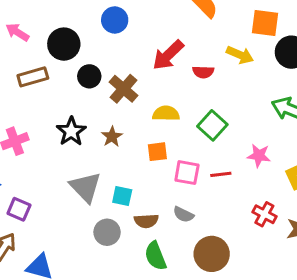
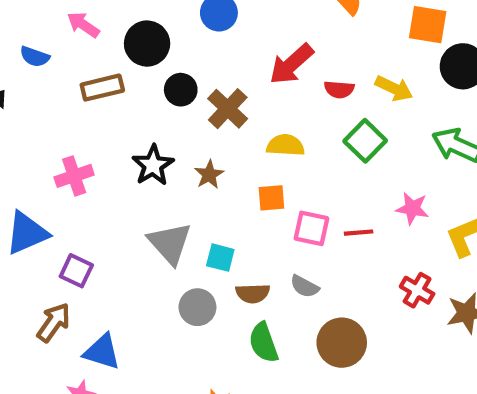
yellow arrow: (240, 55) -> (394, 88), moved
green square: (212, 125) -> (365, 141), moved

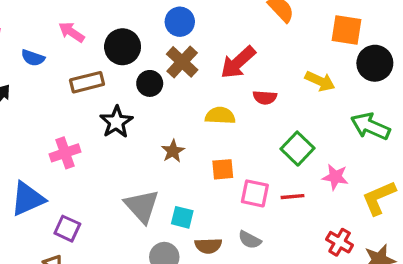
red semicircle: (339, 89) -> (265, 97), moved
brown cross: (228, 109) -> (182, 62), moved
green square: (365, 141) -> (297, 149), moved
yellow semicircle: (285, 145) -> (220, 116), moved
black star: (153, 165) -> (116, 122), moved

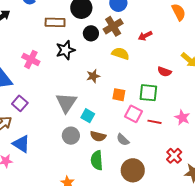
red arrow: (238, 62) -> (145, 36), size x0.6
red semicircle: (265, 97) -> (164, 72), moved
yellow semicircle: (220, 116) -> (120, 54), moved
green square: (297, 149) -> (148, 93), moved, turned 36
pink cross: (65, 153) -> (31, 59), turned 30

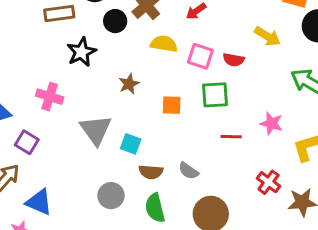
pink cross: (31, 59) -> (50, 97), moved
pink square: (133, 114) -> (200, 56), moved
gray circle: (71, 136) -> (111, 196), moved

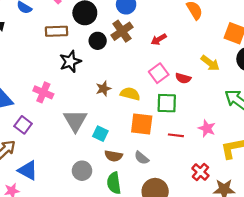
yellow semicircle: (164, 44) -> (130, 94), moved
pink square: (200, 56) -> (159, 73), turned 30
orange square: (172, 105) -> (142, 124), moved, size x1.5

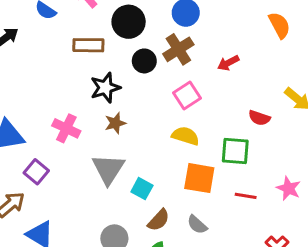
pink square: (159, 73) -> (187, 96), moved
brown star: (103, 89) -> (115, 123), moved
brown semicircle: (113, 156) -> (159, 220), turned -60

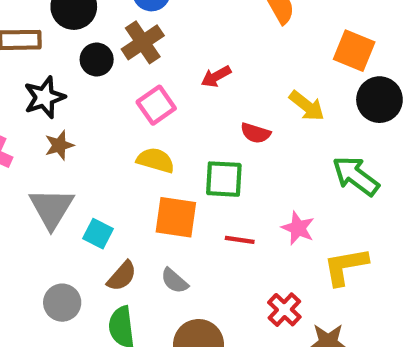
red arrow: (228, 63) -> (216, 77), moved

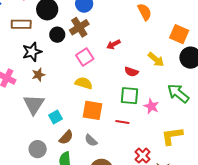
green square: (224, 179) -> (130, 96), moved
pink star: (298, 228) -> (151, 106), moved
cyan square: (98, 234) -> (55, 117), turned 32

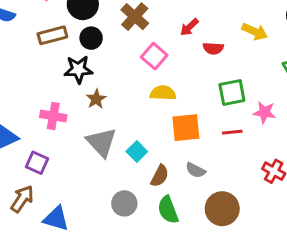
black circle: (57, 35) -> (91, 38), moved
black star: (32, 52) -> (78, 69), turned 30
red semicircle: (131, 72) -> (213, 48), moved
pink star: (151, 106) -> (264, 112), moved

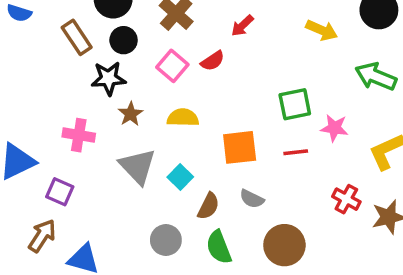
brown rectangle: (52, 35) -> (77, 37), turned 72
red semicircle: (213, 48) -> (213, 61), moved, turned -36
pink square: (154, 56) -> (172, 66), moved
yellow semicircle: (163, 93) -> (183, 118), moved

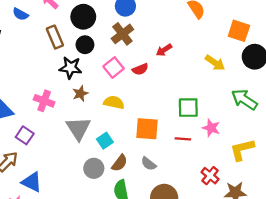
gray circle: (166, 240) -> (94, 168), moved

